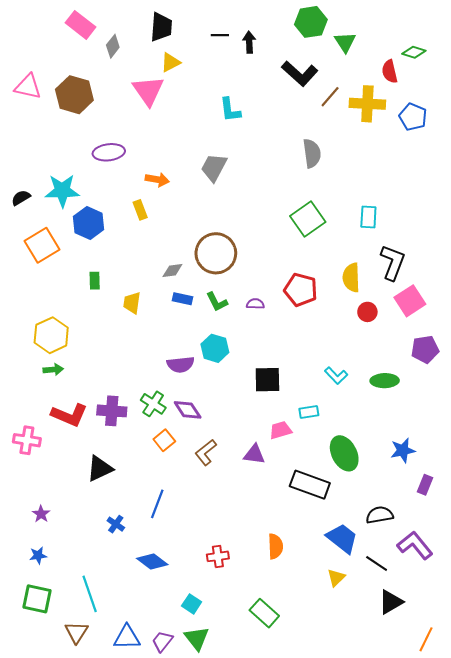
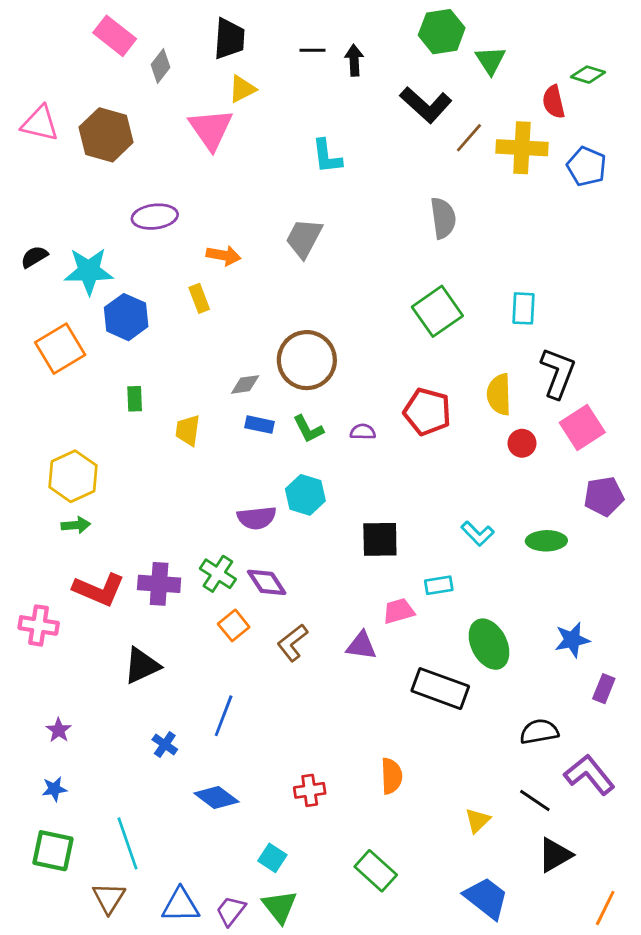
black semicircle: (21, 198) -> (34, 257), moved
blue trapezoid: (342, 538) -> (486, 898), moved

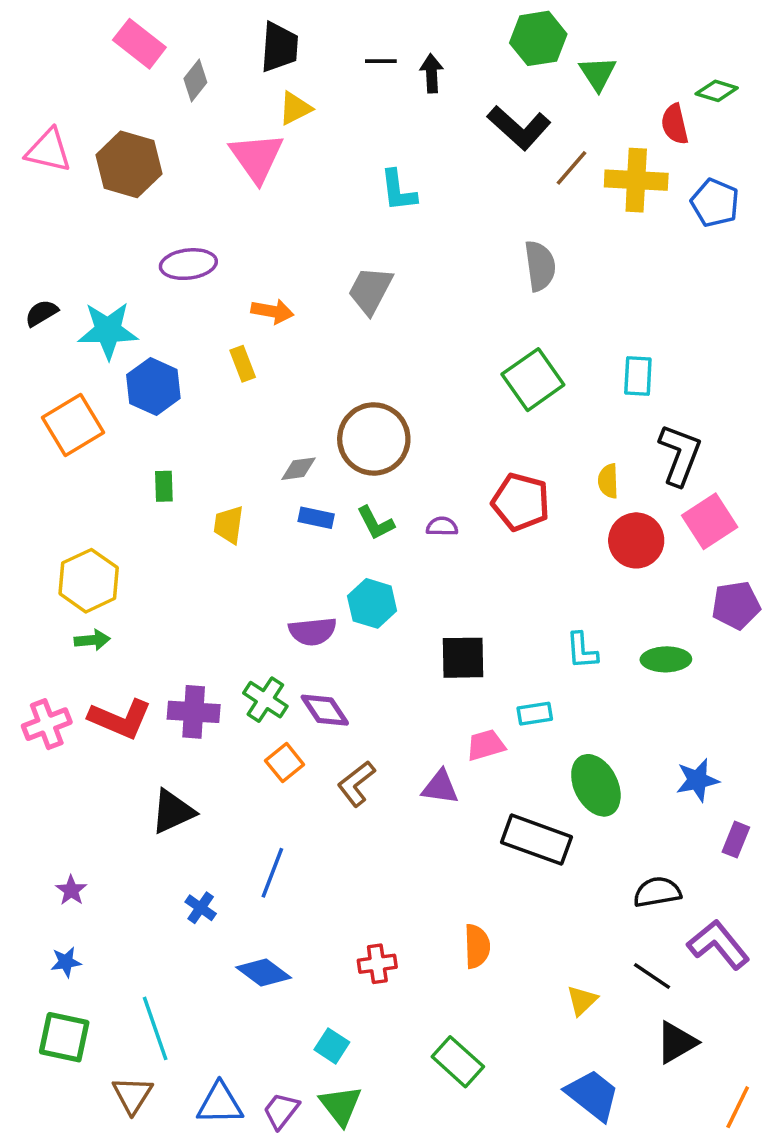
yellow semicircle: (499, 394) -> (608, 481), size x0.7
red circle: (522, 443) -> (636, 540), size x1.6
cyan L-shape: (478, 534) -> (582, 651), turned 40
pink cross: (39, 625) -> (47, 724), moved, turned -30

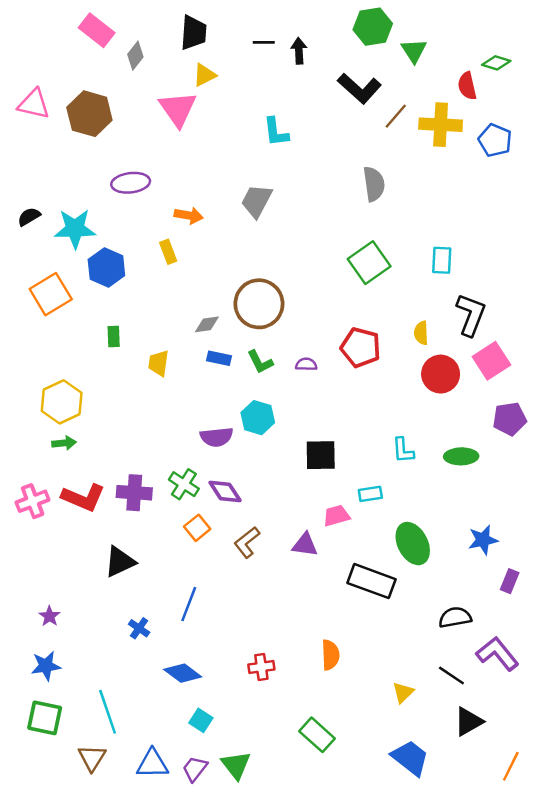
blue star: (66, 962) -> (46, 666), size x1.4
cyan square: (332, 1046) -> (201, 720), moved

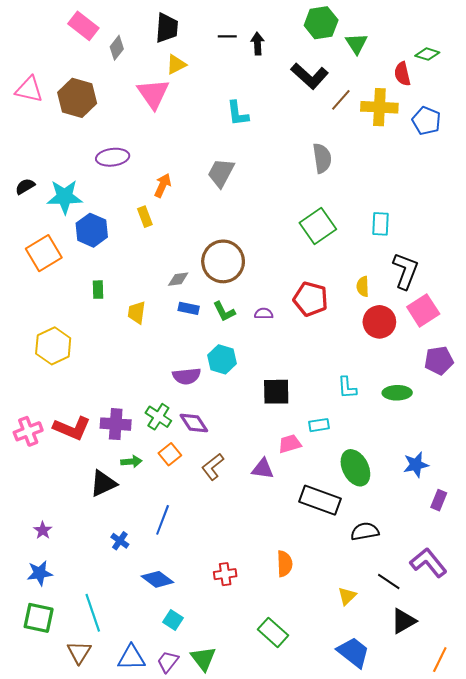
orange arrow: (189, 215) -> (163, 185), turned -75
green arrow: (64, 443) -> (131, 462), moved
black semicircle: (455, 617) -> (365, 531), moved

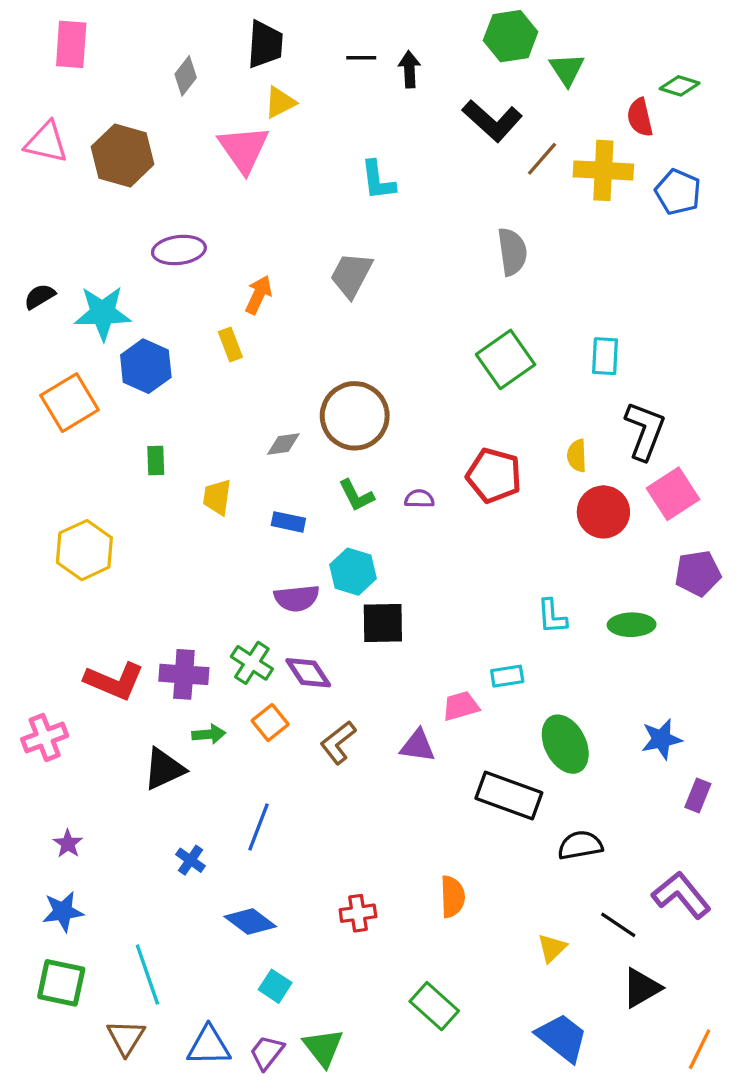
pink rectangle: (83, 26) -> (71, 44), moved, turned 56
blue rectangle: (189, 308) -> (288, 522), moved
black square: (276, 392) -> (383, 623), moved
pink cross: (28, 431) -> (45, 737), moved

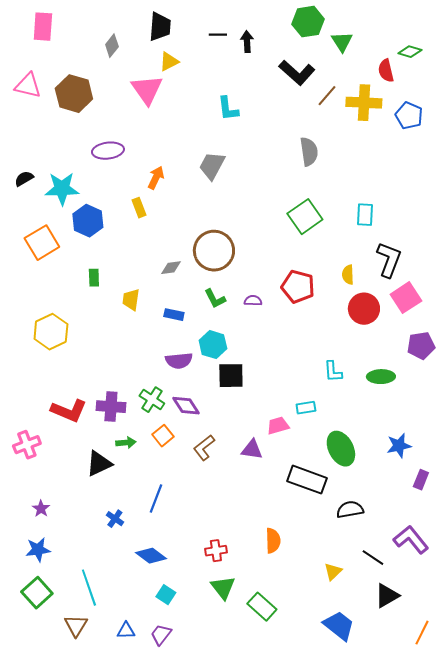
green square: (61, 983) -> (37, 593), turned 36
blue triangle: (209, 1046) -> (126, 631), size x0.7
green triangle: (323, 1048) -> (223, 588), moved

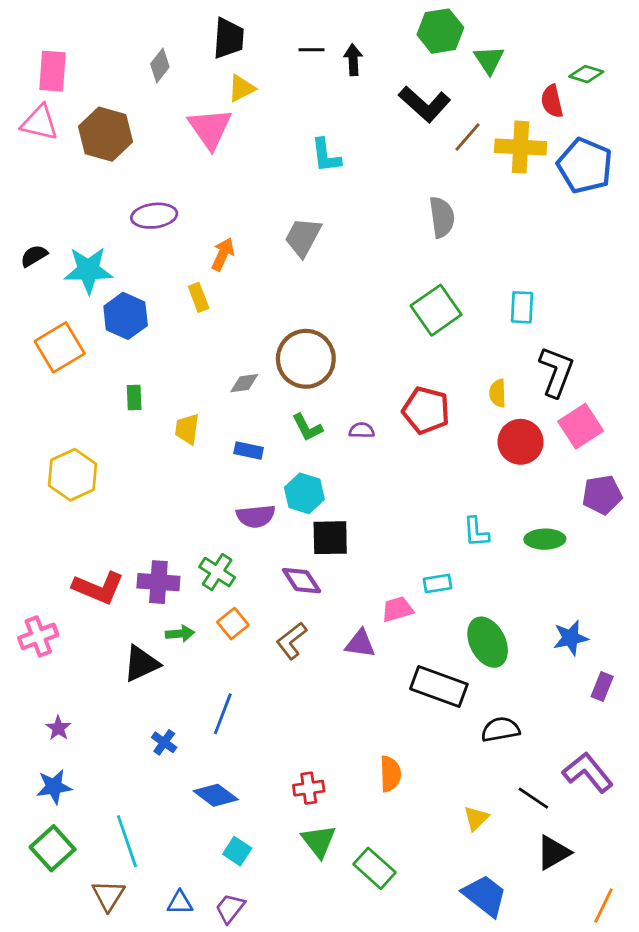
pink rectangle: (43, 27) -> (53, 71), moved
blue pentagon: (409, 116) -> (585, 166), size x1.4
purple diamond: (186, 406) -> (302, 581), moved

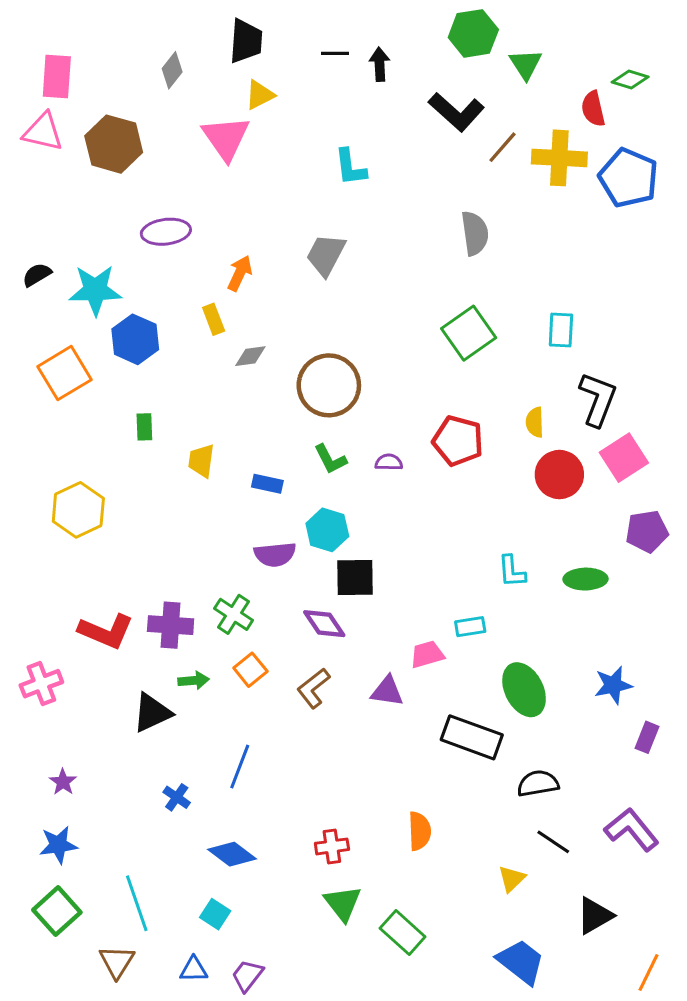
gray diamond: (244, 383) -> (250, 356), moved
black line: (533, 798) -> (553, 842), moved
cyan square: (237, 851) -> (215, 914), moved

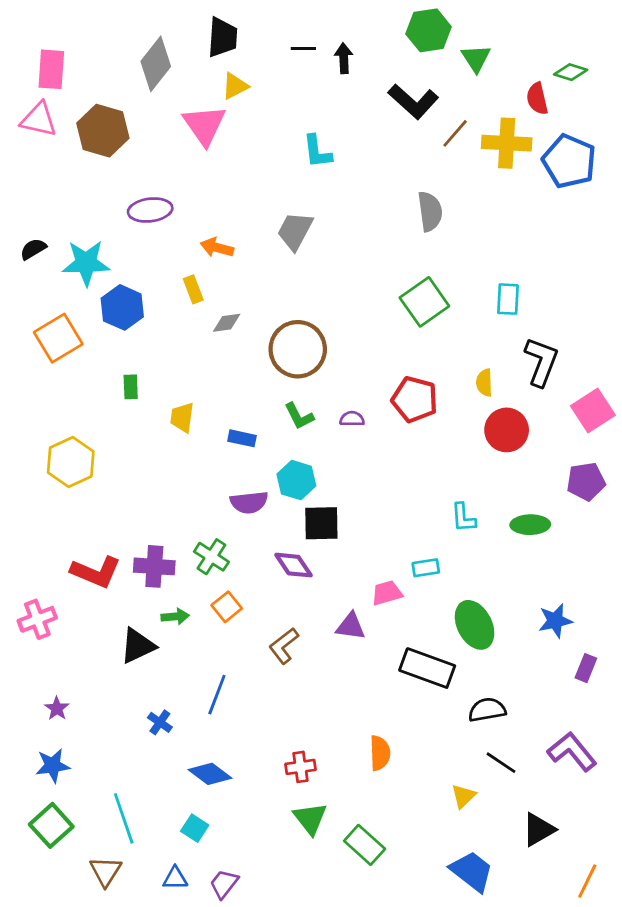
gray diamond: (172, 70) -> (156, 64), size x1.6
orange arrow: (240, 273) -> (217, 248), turned -100
pink square: (624, 458) -> (593, 410), moved
brown L-shape: (313, 688) -> (284, 646), moved

